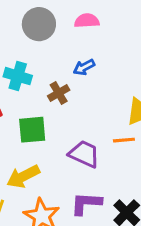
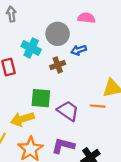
gray circle: (39, 24) -> (58, 34), moved
green square: (32, 130) -> (41, 98), moved

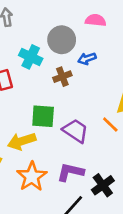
orange line: (98, 106) -> (110, 125), turned 40

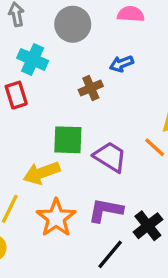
gray circle: (62, 40) -> (73, 24), moved
cyan cross: (31, 57) -> (33, 59), moved

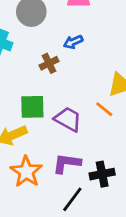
black cross: (148, 226) -> (102, 174), turned 30

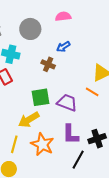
brown cross: (49, 63) -> (48, 64), turned -32
purple L-shape: (67, 163) -> (71, 134), turned -90

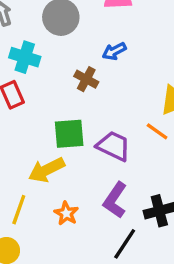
purple L-shape: (71, 134) -> (115, 200), turned 30
orange star: (42, 144) -> (66, 213), size x0.6

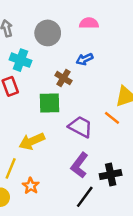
green square: (69, 134) -> (50, 103), moved
orange star: (66, 213) -> (31, 186), moved

